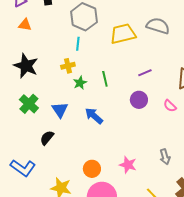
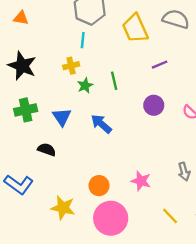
yellow trapezoid: (123, 34) -> (135, 28), turned -100
purple line: (145, 73) -> (160, 65), moved
green cross: (29, 104) -> (26, 110), turned 36
black semicircle: (47, 138) -> (47, 150), turned 70

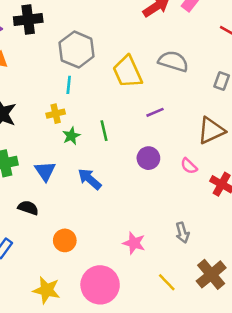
orange circle: (99, 186) -> (65, 240), moved
yellow star: (63, 208) -> (46, 290), moved

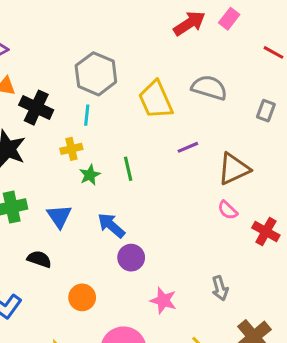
black cross: (28, 20) -> (36, 108), moved, turned 32
brown triangle: (211, 131) -> (234, 169), moved
purple circle: (148, 158) -> (131, 258), moved

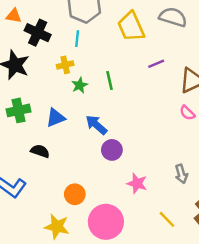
blue triangle: (59, 216) -> (56, 118), turned 42
orange circle: (82, 297) -> (75, 194), moved

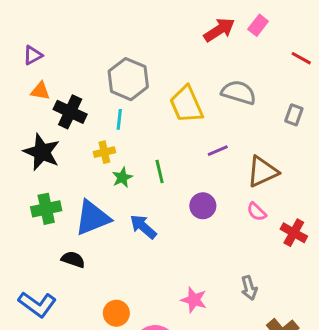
blue triangle: (56, 118) -> (92, 218), size x1.5
purple circle: (112, 150) -> (203, 206), moved

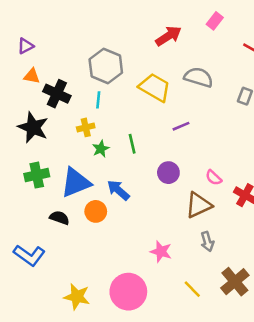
red arrow: (219, 30) -> (168, 36), moved
yellow trapezoid: (186, 104) -> (155, 87), turned 144
brown triangle: (263, 172) -> (199, 205), moved
orange circle: (116, 313) -> (96, 211), moved

